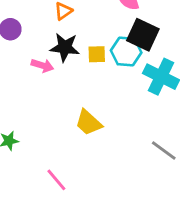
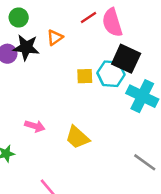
black star: (65, 47) -> (26, 47), moved
pink arrow: (42, 65) -> (35, 126), moved

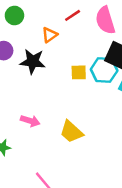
red line: (89, 17) -> (73, 15), moved
black star: (26, 47) -> (33, 62), moved

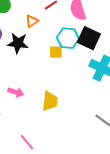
cyan hexagon: (104, 70) -> (68, 38), moved
yellow trapezoid: (71, 132) -> (50, 101), turned -125

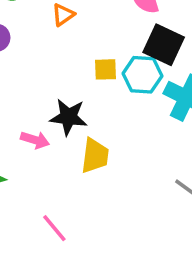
cyan hexagon: (68, 38) -> (142, 75), moved
black star: (18, 43) -> (68, 117), moved

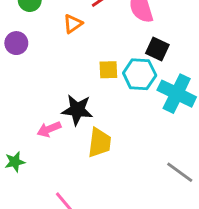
black square: (164, 45) -> (157, 49), size x0.7
pink arrow: (35, 140) -> (49, 129), turned 140

